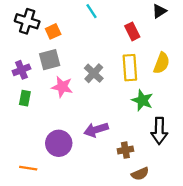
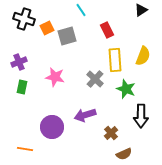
red rectangle: (132, 31) -> (107, 30), moved
gray square: (50, 60) -> (67, 36), moved
gray cross: (94, 73) -> (95, 79), moved
brown cross: (125, 150) -> (111, 133), turned -32

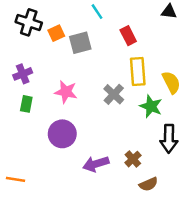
black triangle: (141, 10) -> (169, 12), turned 40
yellow semicircle: (143, 56) -> (171, 82), moved, turned -48
purple arrow: (85, 115) -> (96, 164), moved
purple circle: (52, 127) -> (62, 134), moved
orange line: (25, 149) -> (16, 179), moved

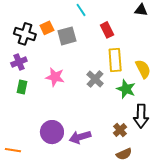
black cross: (29, 22) -> (25, 34), moved
purple circle: (62, 134) -> (52, 132), moved
brown cross: (133, 159) -> (120, 130), moved

